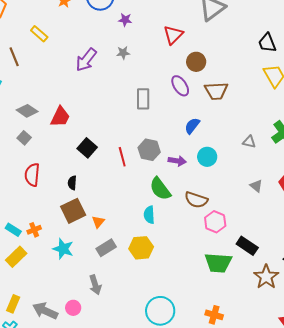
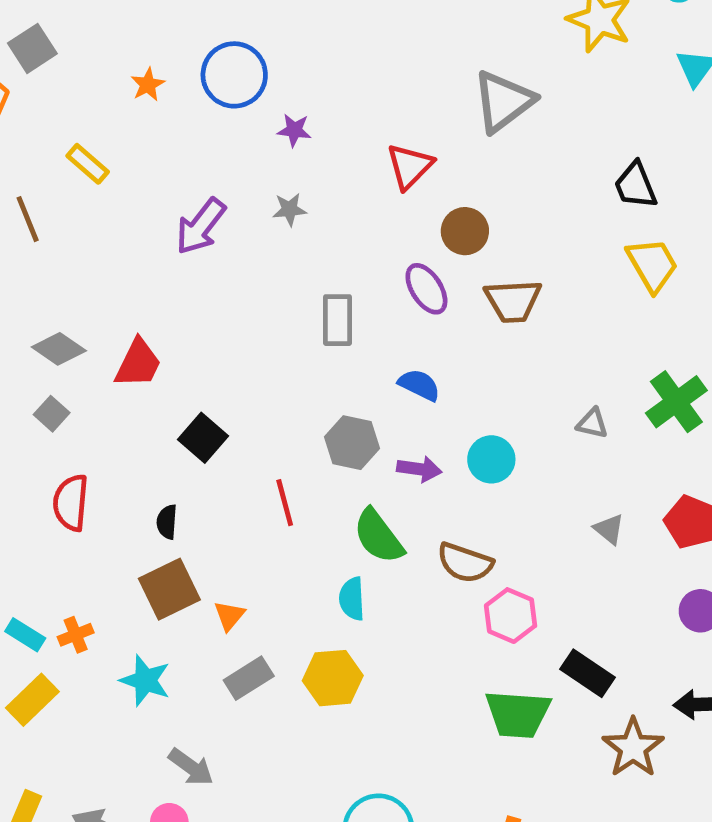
blue semicircle: (192, 126) -> (419, 385), moved, turned 78
red line: (122, 157) -> (285, 503), moved
gray arrow: (95, 285) -> (191, 767), moved, turned -36

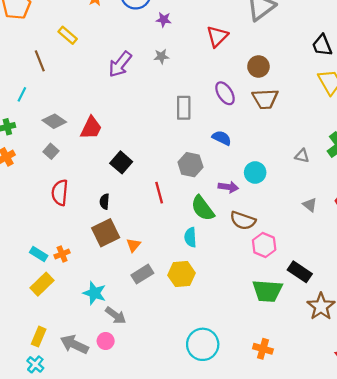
brown circle: (465, 231) -> (258, 66), moved
purple arrow: (419, 469) -> (228, 187), moved
cyan star: (145, 680) -> (94, 293), moved

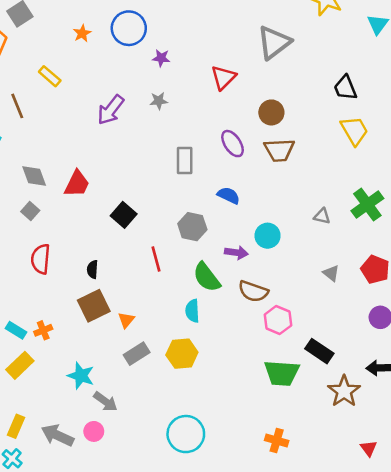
gray diamond: (54, 121) -> (34, 176), turned 35
black square: (121, 162) -> (124, 215), moved
cyan circle: (203, 344) -> (186, 434), moved

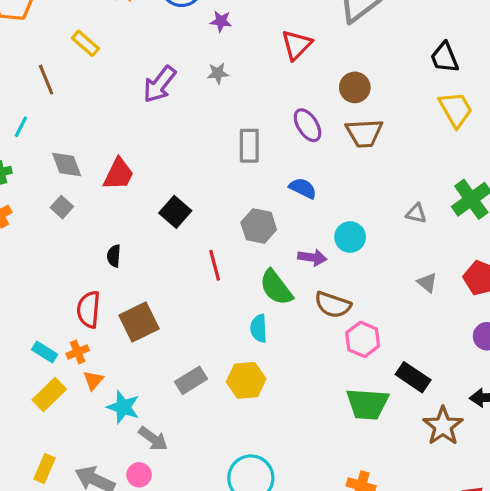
red semicircle: (41, 259) -> (89, 309), moved
black semicircle: (92, 269) -> (114, 256), moved
orange triangle: (126, 320) -> (93, 380), moved

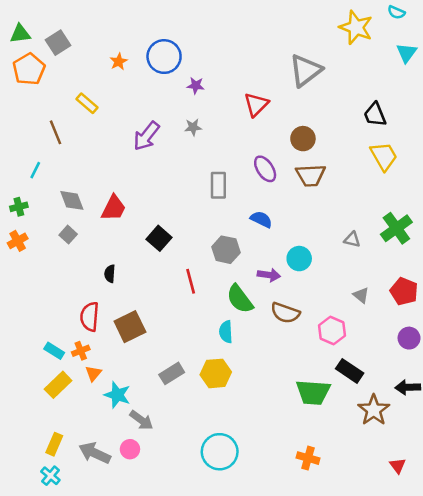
pink hexagon: (363, 339) -> (332, 330), moved

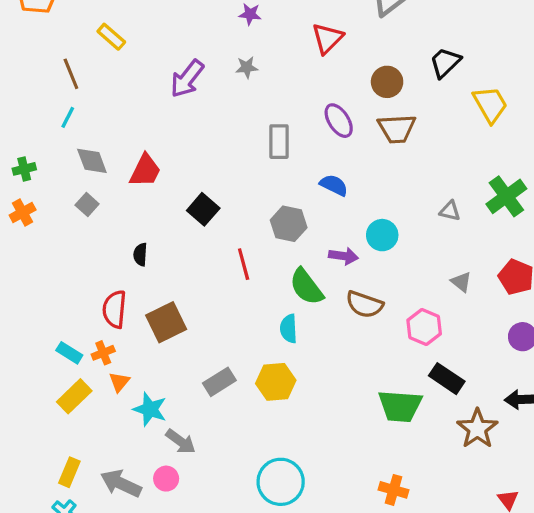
black trapezoid: (375, 115) -> (445, 63), moved, turned 68
cyan line: (35, 170) -> (68, 117), moved

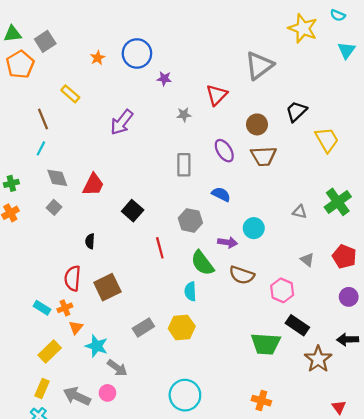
gray star: (247, 67) -> (184, 115), moved
yellow rectangle: (74, 396) -> (50, 351), moved

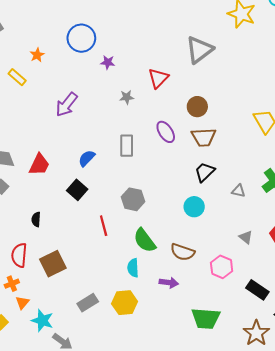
orange star: (98, 58) -> (37, 55), moved
black trapezoid: (296, 111) -> (205, 172), moved
blue semicircle: (221, 194) -> (87, 158), moved, turned -72
purple arrow: (228, 242) -> (169, 283), moved
black rectangle: (297, 325) -> (257, 290), moved

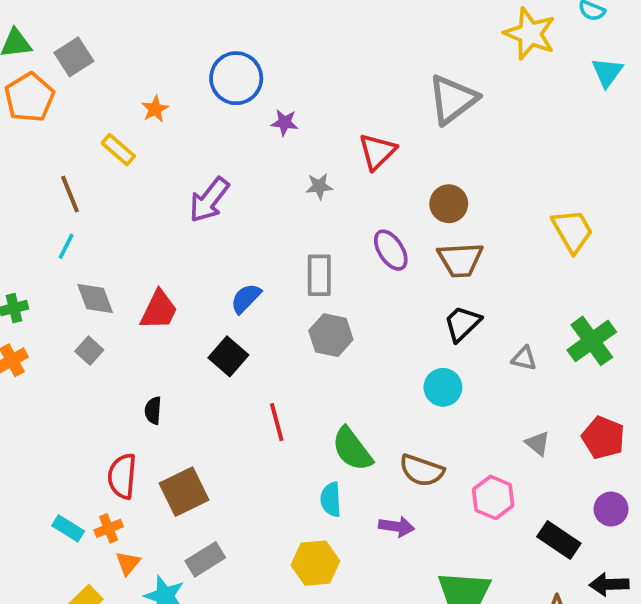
gray hexagon: (133, 199) -> (331, 335), moved
gray rectangle: (88, 303) -> (205, 559), moved

